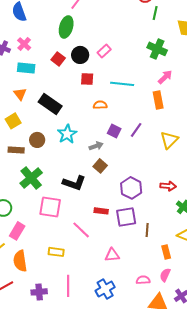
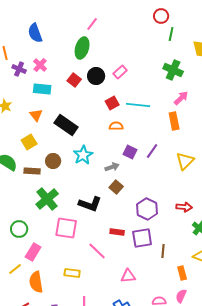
red square: (87, 79) -> (112, 103), moved, turned -32

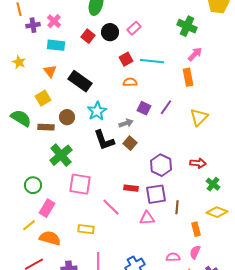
purple cross: (19, 69) -> (33, 25), turned -32
black L-shape: (90, 204) -> (104, 140), moved, turned 50
pink triangle: (128, 276) -> (147, 218), moved
orange semicircle: (36, 282) -> (50, 238), turned 115

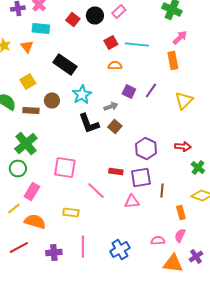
orange triangle: (50, 71) -> (27, 46), moved
green cross: (61, 155) -> (26, 144), moved

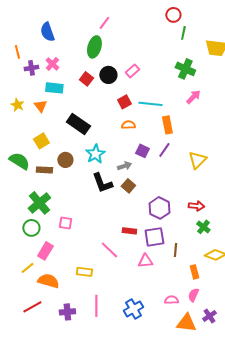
orange rectangle: (173, 60) -> (167, 125), moved
pink square: (65, 168) -> (65, 223), moved, size x0.6
green cross: (198, 168) -> (203, 227), moved

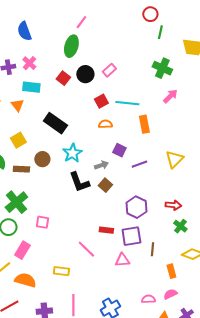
purple line: (164, 150) -> (139, 164), moved, turned 35
pink semicircle: (193, 295) -> (170, 294), turned 40

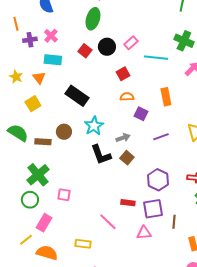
cyan line: (127, 103) -> (156, 58), moved
yellow square: (18, 140) -> (33, 104), moved
purple square: (119, 150) -> (141, 114), moved

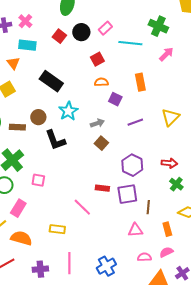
black L-shape: (101, 155) -> (55, 140), moved
pink triangle: (144, 233) -> (135, 230), moved

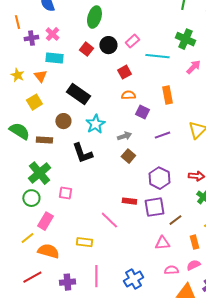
brown circle: (38, 117) -> (63, 121), moved
brown line: (148, 207) -> (175, 220), turned 48

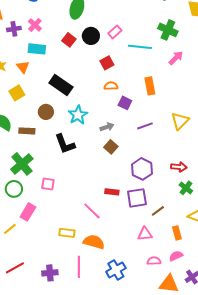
orange semicircle: (48, 251) -> (94, 242), moved

